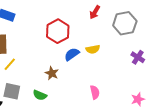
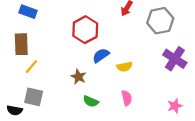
yellow semicircle: (93, 49) -> (124, 67), moved
purple cross: (138, 57) -> (175, 59), size x1.5
green semicircle: (40, 95) -> (91, 101), moved

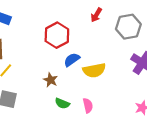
yellow semicircle: (124, 67) -> (94, 70), size x1.5
pink semicircle: (127, 98) -> (88, 106), moved

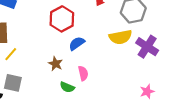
yellow semicircle: (94, 70) -> (120, 37), moved
pink semicircle: (88, 106) -> (83, 73), moved

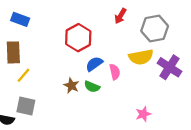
pink semicircle: (83, 73) -> (115, 72), moved
green semicircle: (67, 87) -> (92, 87), moved
pink star: (147, 91) -> (143, 114), moved

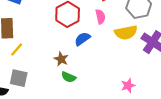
pink semicircle: (115, 72) -> (100, 17), moved
green semicircle: (92, 87) -> (69, 77), moved

